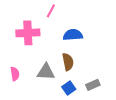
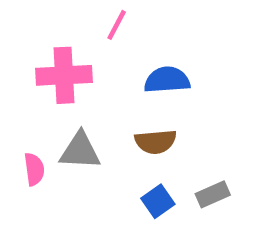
brown semicircle: (68, 62) -> (156, 142), turned 96
gray triangle: (46, 72) -> (80, 151), moved

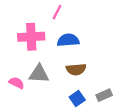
blue semicircle: (167, 80) -> (68, 40), moved
pink semicircle: (34, 169) -> (17, 83), turned -56

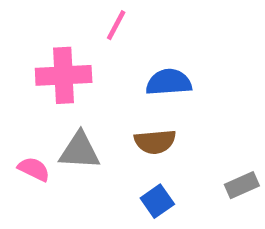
blue semicircle: (68, 40) -> (169, 82), moved
gray rectangle: (104, 95) -> (242, 185), moved

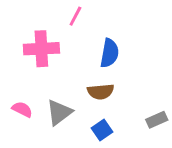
blue semicircle: (169, 82) -> (109, 53), turned 104
gray triangle: (80, 151) -> (59, 112), moved, turned -40

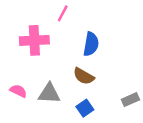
brown semicircle: (101, 92) -> (84, 76), turned 35
gray triangle: (59, 112) -> (49, 93), turned 40

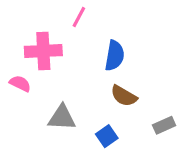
brown semicircle: (84, 76) -> (124, 96), moved
pink semicircle: (18, 91) -> (20, 84), moved

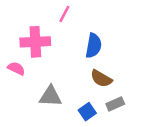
gray rectangle: (164, 125) -> (115, 104), moved

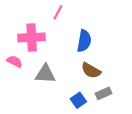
gray triangle: (50, 96) -> (45, 74), moved

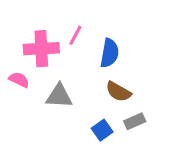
pink line: (58, 12) -> (75, 35), moved

